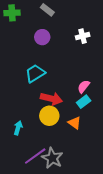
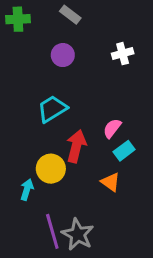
pink semicircle: (84, 86) -> (112, 128), moved
red arrow: (51, 99) -> (76, 146), turned -90
yellow circle: (49, 116) -> (51, 169), moved
purple line: (35, 156) -> (52, 231), turned -70

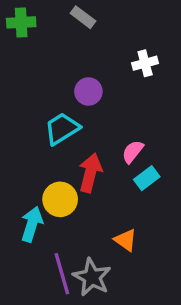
purple circle: (63, 55) -> (88, 91), moved
orange triangle: (111, 182) -> (126, 240), moved
cyan arrow: (27, 190) -> (32, 224), size x1.4

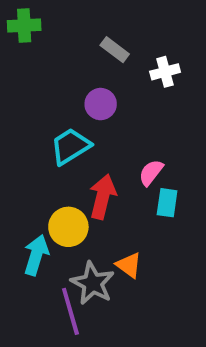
gray rectangle: (83, 17) -> (115, 50), moved
cyan rectangle: (147, 178) -> (167, 203), turned -45
orange triangle: (126, 240) -> (129, 265), moved
gray star: (92, 277) -> (93, 283), moved

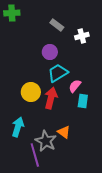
cyan trapezoid: (70, 146) -> (58, 73), moved
yellow circle: (68, 227) -> (31, 92), moved

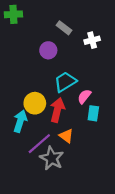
purple circle: (50, 52) -> (48, 50), moved
cyan arrow: (18, 127) -> (20, 121), moved
orange triangle: (64, 132) -> (66, 136), moved
purple line: (35, 155) -> (39, 144), moved, turned 65

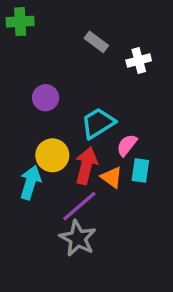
purple circle: (48, 50) -> (46, 98), moved
orange triangle: (66, 136) -> (112, 177), moved
purple line: (39, 144) -> (79, 206), moved

